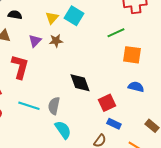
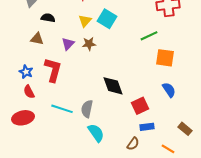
blue semicircle: (136, 87) -> (169, 90), turned 42
blue rectangle: (114, 124) -> (147, 127), turned -32

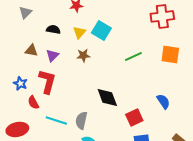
black semicircle: (48, 18) -> (53, 29), moved
green line: (149, 36) -> (133, 56), moved
purple triangle: (68, 44) -> (52, 55), moved
orange square: (165, 58) -> (170, 54), moved
red semicircle: (29, 92) -> (33, 102), moved

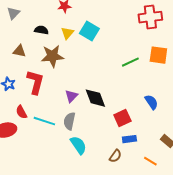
purple triangle: (52, 55) -> (71, 96), moved
brown star: (83, 55) -> (52, 56), moved, size x1.6
green line: (133, 56) -> (130, 62), moved
red semicircle: (33, 102) -> (21, 112), moved

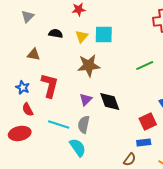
cyan square: (89, 31) -> (104, 34), turned -30
brown star: (52, 56) -> (89, 65), moved
red semicircle: (21, 112) -> (28, 109), moved
red square: (122, 118) -> (148, 121), moved
cyan semicircle: (78, 145) -> (78, 147), moved

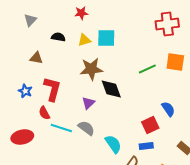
yellow triangle: (82, 36) -> (84, 40), turned 32
black diamond: (110, 101) -> (111, 89), moved
red semicircle: (28, 109) -> (44, 113), moved
gray semicircle: (84, 124) -> (86, 128), turned 114
cyan semicircle: (78, 147) -> (113, 144), moved

